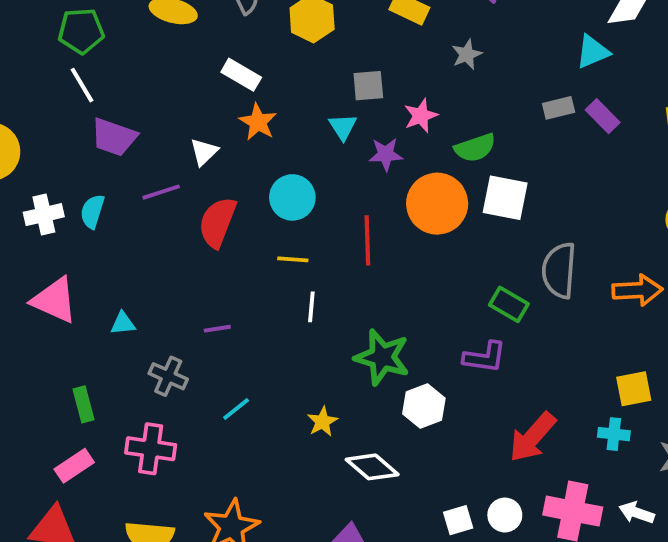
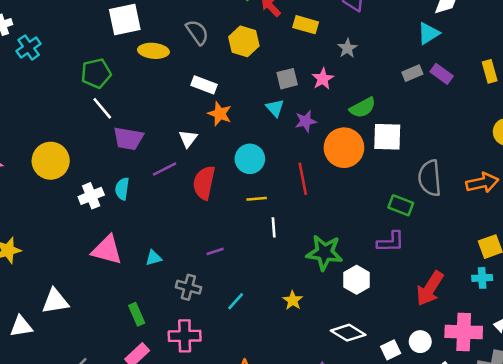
pink star: (421, 116) -> (323, 79), moved
white diamond: (372, 467) -> (348, 333), moved

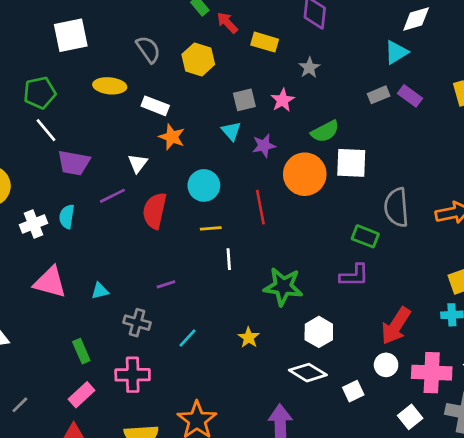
yellow ellipse: (153, 51) -> (110, 86), moved
white hexagon: (357, 280) -> (319, 332), moved
white circle: (420, 342) -> (386, 365), moved

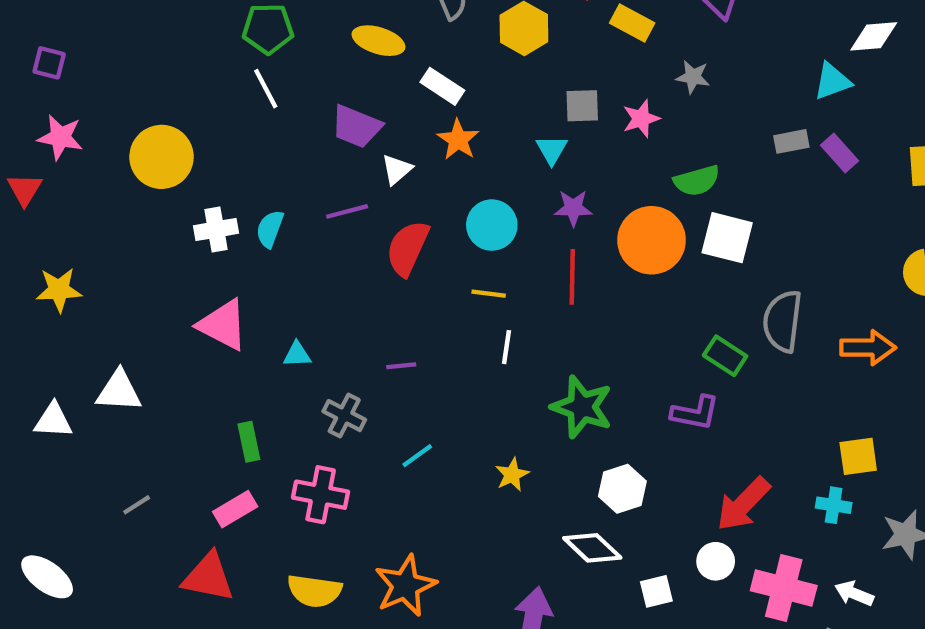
gray star: (309, 68) -> (693, 77), turned 30
purple star: (264, 146) -> (573, 208), moved
purple trapezoid: (74, 163) -> (356, 126), moved

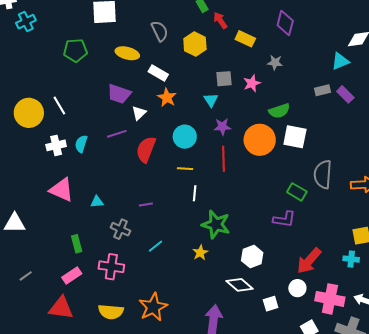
white line: (266, 89) -> (59, 106), moved
green star: (582, 407) -> (216, 224), moved

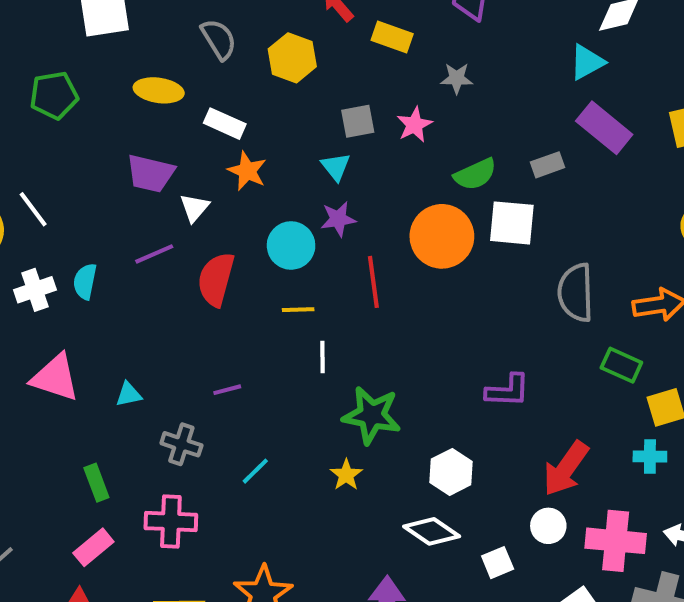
gray rectangle: (323, 90) -> (547, 165), moved
purple rectangle: (345, 94) -> (604, 128), size x1.5
purple star: (222, 127) -> (338, 219), moved
green rectangle: (297, 192) -> (621, 365), moved

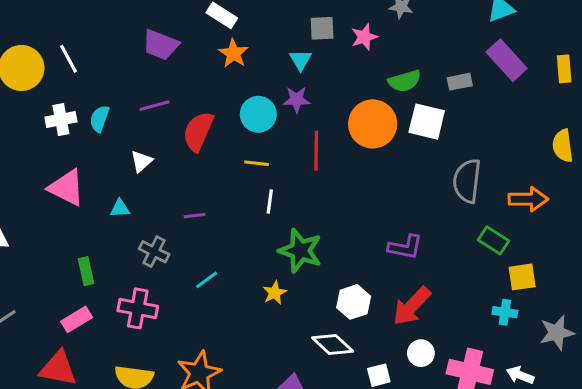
white triangle: (194, 208) -> (141, 161), moved
red arrow: (566, 469) -> (412, 306), moved

